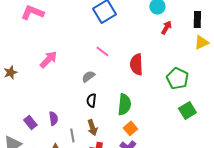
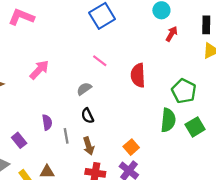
black semicircle: (91, 100) -> (87, 116), turned -32
green semicircle: (124, 104) -> (168, 120), moved
purple semicircle: (53, 118) -> (47, 122), moved
gray line: (72, 135) -> (66, 136), moved

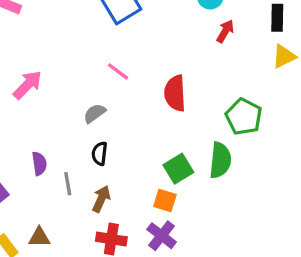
black semicircle: (87, 116) -> (100, 154), turned 32
green square: (195, 127) -> (178, 169), moved
brown arrow: (89, 146) -> (101, 199), turned -138
orange square: (131, 147) -> (165, 200), turned -32

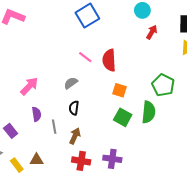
pink arrow: (28, 85) -> (29, 86), moved
red semicircle: (175, 93) -> (109, 60), moved
green square: (178, 169) -> (123, 117), turned -30
orange square: (165, 200) -> (120, 90), moved
purple cross: (162, 236) -> (112, 159), turned -30

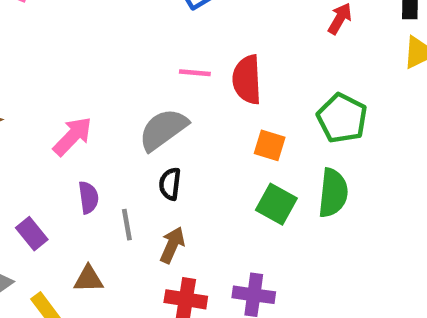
pink line: (85, 57) -> (195, 73), turned -32
gray semicircle: (71, 83) -> (163, 129), size x1.6
green pentagon: (163, 85) -> (342, 118), moved
brown triangle: (37, 160) -> (88, 279), moved

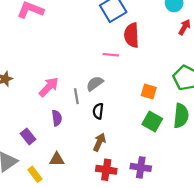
red semicircle: (247, 80) -> (132, 35), moved
gray semicircle: (163, 129) -> (95, 83), size x0.7
gray line: (127, 225) -> (76, 96), moved

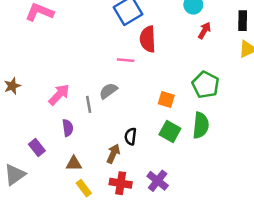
black semicircle: (98, 111) -> (130, 136), moved
brown triangle: (57, 159) -> (74, 164), moved
purple cross: (141, 167) -> (158, 181), turned 30
yellow rectangle: (35, 174) -> (84, 188), moved

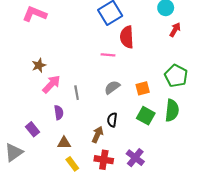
brown star: (12, 86) -> (39, 65), moved
gray semicircle: (108, 91) -> (112, 87), moved
orange square: (166, 99) -> (143, 88), turned -32

